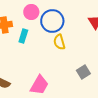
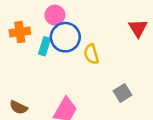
blue circle: (52, 21) -> (65, 37), moved

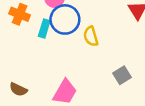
orange cross: (20, 32) -> (20, 14), turned 30

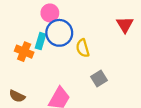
orange cross: (20, 14) -> (24, 52), moved
gray square: (122, 75) -> (99, 79), moved

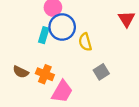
orange cross: (24, 52) -> (45, 74), moved
brown semicircle: (17, 96) -> (21, 72), moved

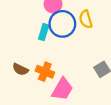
yellow semicircle: (85, 42) -> (86, 19), moved

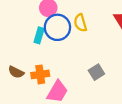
orange cross: (45, 72) -> (40, 74), turned -30

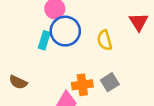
yellow semicircle: (80, 23) -> (105, 40), moved
orange cross: (40, 74) -> (82, 85), moved

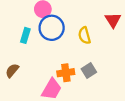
cyan rectangle: (44, 40) -> (25, 35), moved
brown semicircle: (18, 82) -> (12, 71), turned 104

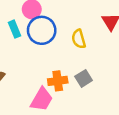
cyan rectangle: (25, 35) -> (14, 29), moved, turned -40

